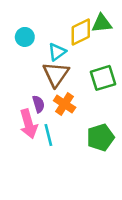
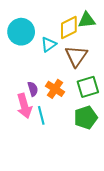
cyan circle: (25, 37) -> (21, 32), size x1.6
brown triangle: (56, 74) -> (76, 56), moved
green square: (103, 78) -> (88, 87), moved

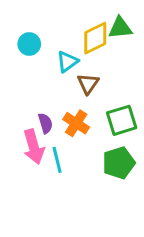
cyan circle: (21, 32) -> (29, 44), size x0.6
brown triangle: (76, 56) -> (88, 84), moved, size x0.7

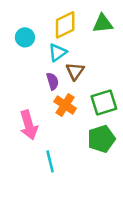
yellow diamond: (95, 38) -> (65, 25), moved
purple semicircle: (45, 123) -> (53, 81), moved
cyan line: (57, 160) -> (50, 161), moved

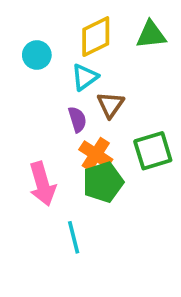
green pentagon: (101, 139) -> (103, 182), moved

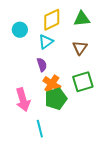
brown triangle: (110, 105) -> (80, 48), moved

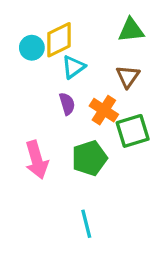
yellow diamond: (52, 20) -> (59, 40), moved
orange cross: (52, 84) -> (104, 110), moved
cyan line: (40, 129) -> (86, 224), moved

